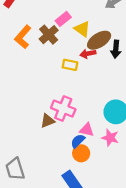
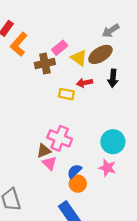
brown cross: (49, 35) -> (45, 64), turned 30
orange L-shape: (23, 37) -> (19, 44), moved
brown ellipse: (99, 40) -> (100, 54), moved
pink triangle: (87, 130) -> (49, 163), moved, turned 32

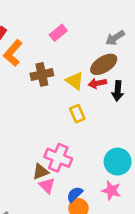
pink rectangle: (60, 48) -> (58, 33), moved
yellow triangle: (79, 58) -> (75, 81), moved
red arrow: (85, 83) -> (97, 83), moved
yellow rectangle: (66, 94) -> (77, 114), moved, turned 56

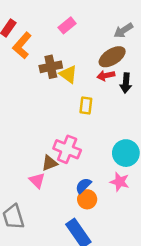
yellow triangle: (75, 81) -> (68, 74), moved
yellow rectangle: (77, 114) -> (86, 106), turned 30
pink triangle: (47, 186) -> (37, 181), moved

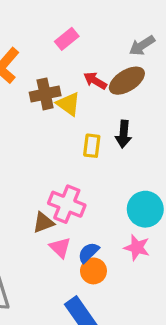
red arrow: (106, 76) -> (95, 81), moved, turned 42
black arrow: (126, 83) -> (124, 134), moved
pink triangle: (37, 181) -> (60, 248), moved

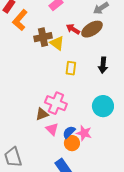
black arrow: (124, 134) -> (103, 65), moved
pink star: (137, 248) -> (84, 133), moved

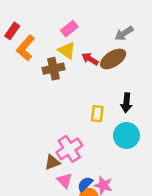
yellow triangle: (57, 43) -> (67, 50), moved
yellow rectangle: (71, 68) -> (97, 114), moved
pink cross: (56, 103) -> (69, 149), turned 35
cyan circle: (103, 106) -> (126, 136), moved

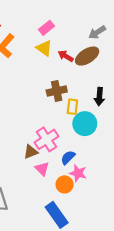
brown cross: (53, 69) -> (57, 91), moved
cyan circle: (126, 136) -> (85, 124), moved
blue semicircle: (85, 184) -> (68, 157), moved

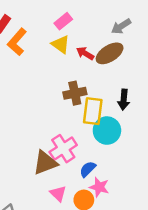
yellow rectangle: (72, 107) -> (93, 111), size x1.5
brown triangle: (31, 152) -> (45, 163), size x1.5
pink triangle: (42, 169) -> (58, 194), moved

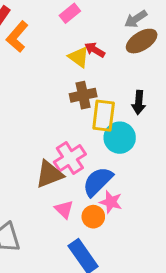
yellow triangle: (61, 44) -> (79, 57), moved
brown ellipse: (110, 53) -> (142, 41), moved
blue semicircle: (88, 169) -> (98, 182), size x1.6

